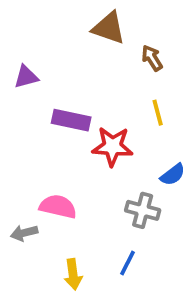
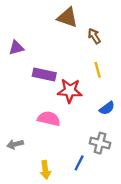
pink semicircle: (58, 207) -> (49, 119), moved
gray cross: (143, 210) -> (100, 143), moved

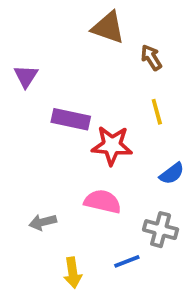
purple triangle: (16, 48) -> (26, 76), turned -42
pink semicircle: (49, 119) -> (103, 202), moved
gray arrow: (15, 144) -> (43, 222), moved
blue line: (79, 163) -> (127, 261), turned 42

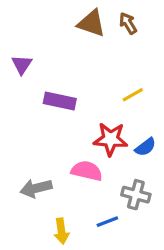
brown arrow: (151, 57) -> (128, 23), moved
yellow line: (157, 112) -> (133, 95), turned 75
red star: (112, 145) -> (111, 139), moved
gray arrow: (43, 222) -> (36, 188), size x1.4

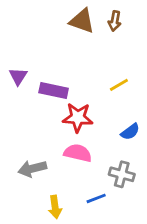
brown arrow: (128, 23) -> (115, 21), turned -138
purple triangle: (22, 65) -> (18, 76), moved
red star: (111, 139) -> (78, 118), moved

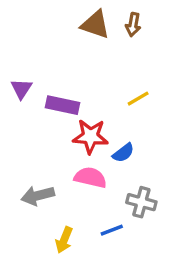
blue semicircle: (130, 132) -> (123, 153), moved
yellow arrow: (55, 207) -> (64, 240), turned 30

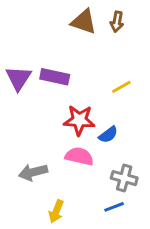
purple triangle: (21, 89) -> (19, 78), size x1.4
purple rectangle: (62, 105) -> (55, 77), moved
blue line: (112, 230) -> (114, 207), moved

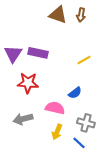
red star: (79, 120) -> (28, 83), moved
blue line: (114, 207) -> (79, 143), turned 64
yellow arrow: (56, 211) -> (57, 132), moved

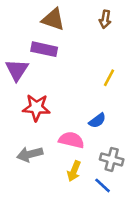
brown triangle: (58, 15) -> (53, 19), moved
purple rectangle: (38, 53) -> (44, 49), moved
yellow line: (84, 60) -> (109, 78), turned -32

